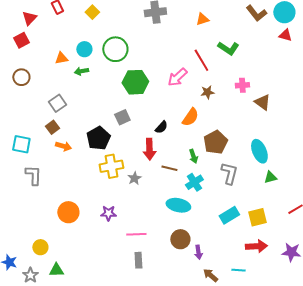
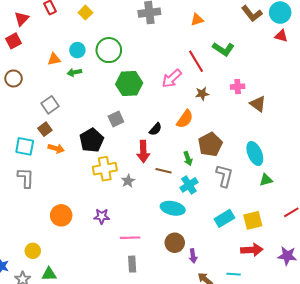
cyan square: (21, 144) -> (25, 146), moved

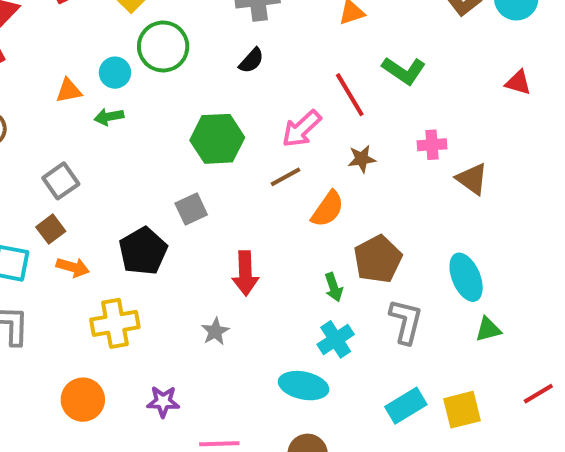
red triangle: (281, 36) -> (518, 83), moved
green circle: (109, 50) -> (163, 46), moved
black semicircle: (155, 129) -> (251, 61), moved
yellow cross: (105, 169) -> (115, 323), moved
brown line: (164, 171) -> (285, 177), moved, turned -42

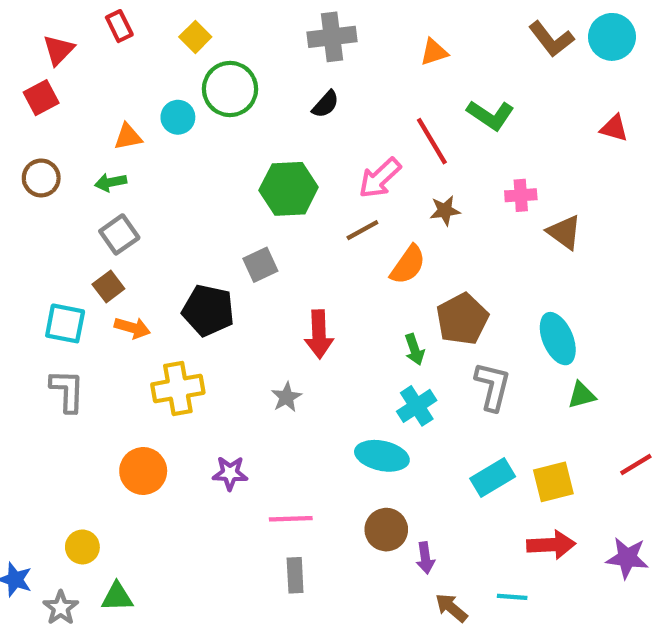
green arrow: (109, 117) -> (111, 182), moved
black pentagon: (143, 251) -> (208, 310), turned -30

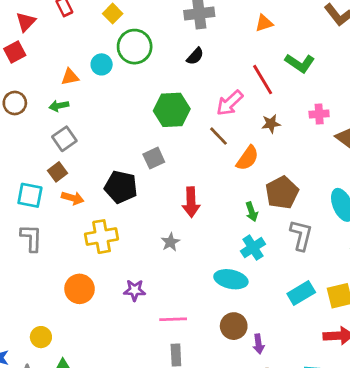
brown line: (362, 230) -> (219, 136), turned 75

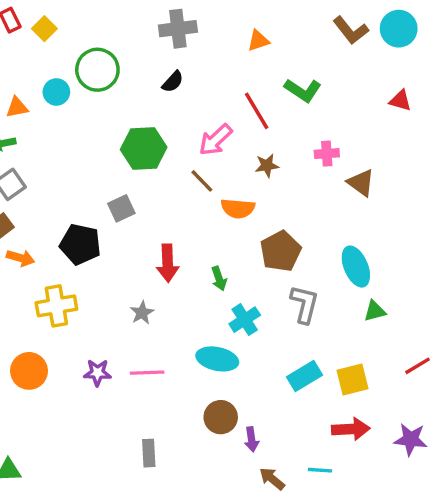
yellow square: (113, 14) -> (44, 29), moved
orange semicircle: (247, 158) -> (238, 208), turned 60
green arrow: (252, 212) -> (219, 279), moved
pink line: (173, 319) -> (147, 373), moved

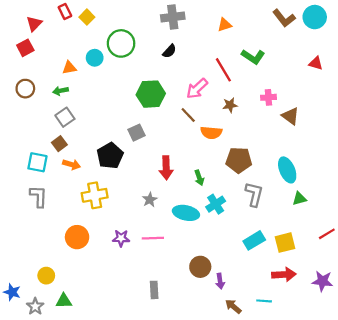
black pentagon: (80, 244) -> (110, 156), turned 30
brown pentagon: (281, 251) -> (239, 160), turned 30
cyan ellipse: (217, 359) -> (186, 213), moved

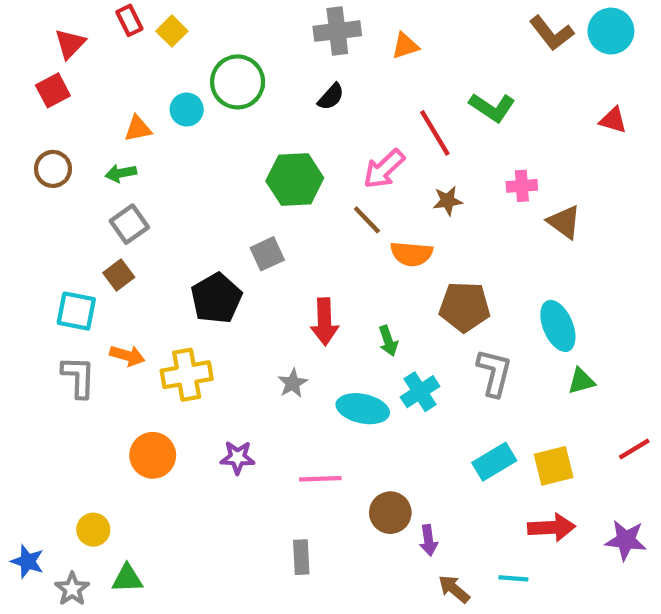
orange triangle: (224, 25) -> (405, 46), moved
orange arrow: (72, 164) -> (127, 356), moved
pink line: (153, 238) -> (320, 479), moved

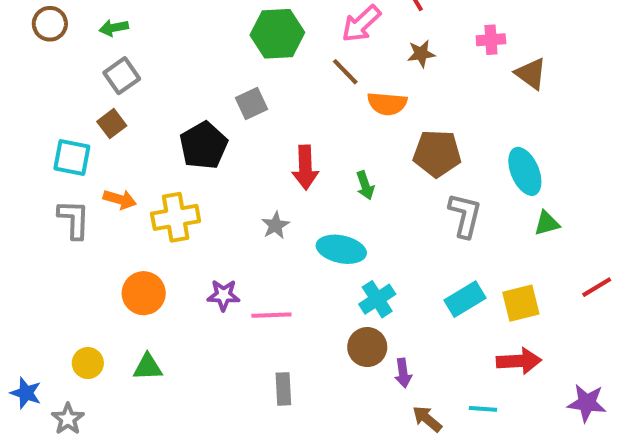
cyan cross: (420, 392) -> (377, 299), moved
pink line: (320, 479) -> (271, 315), moved
purple star: (626, 540) -> (587, 403), moved
green triangle: (127, 578) -> (148, 367), moved

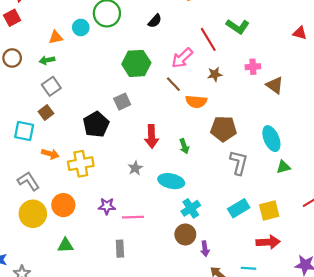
gray L-shape: (74, 219) -> (28, 181), moved, turned -35
yellow circle: (88, 363) -> (33, 214), moved, size x1.6
gray rectangle: (283, 389) -> (120, 249), moved

